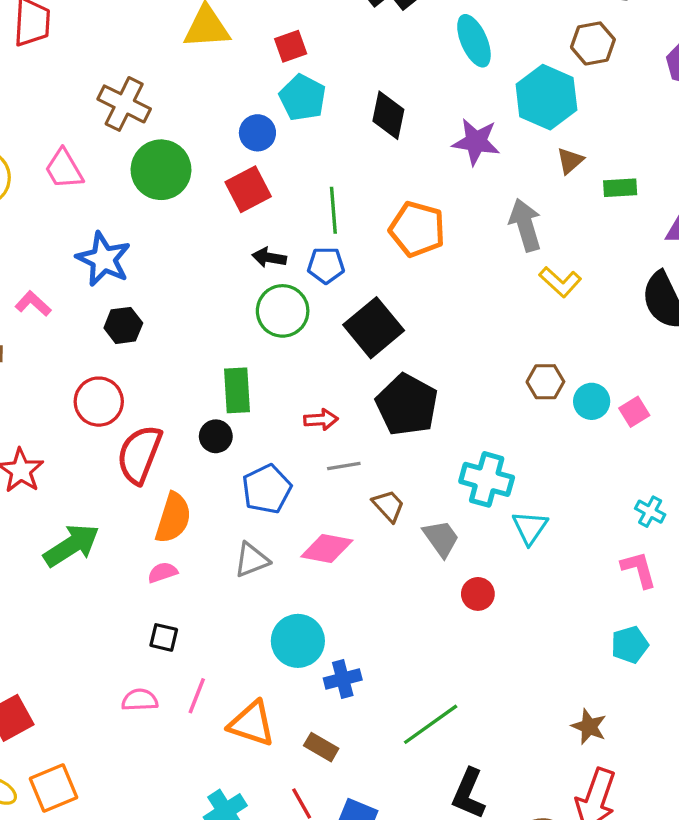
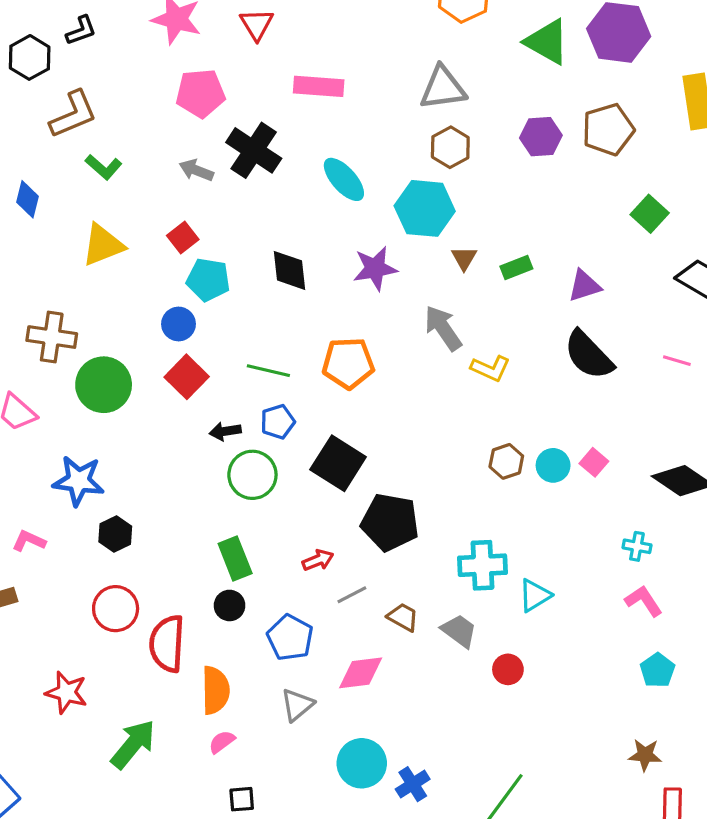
green line: (333, 210) -> (268, 371), turned -54
cyan triangle: (530, 528) -> (535, 595), turned 42

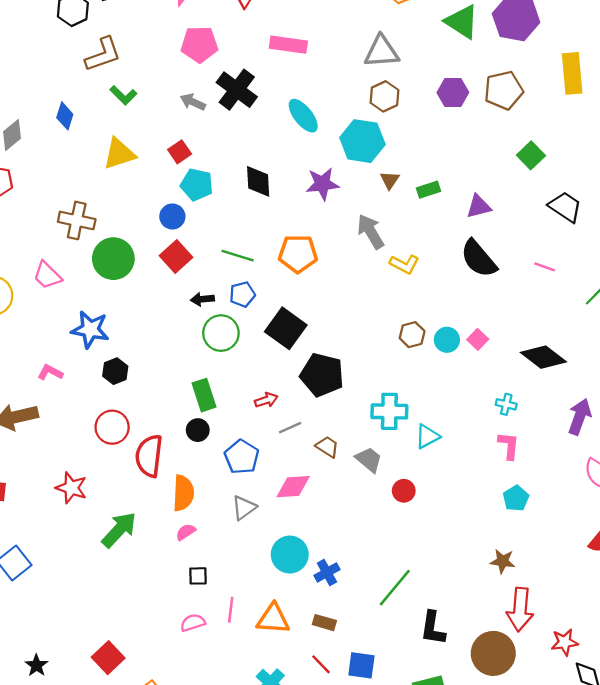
pink L-shape: (644, 601) -> (509, 446), turned 36

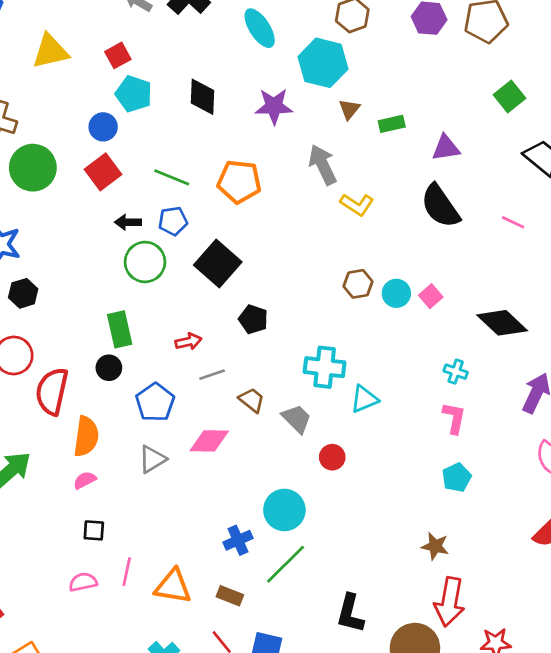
black pentagon: (322, 375) -> (253, 319), size x0.6
cyan circle: (290, 555) -> (284, 510), moved
green line: (395, 588) -> (286, 564), moved

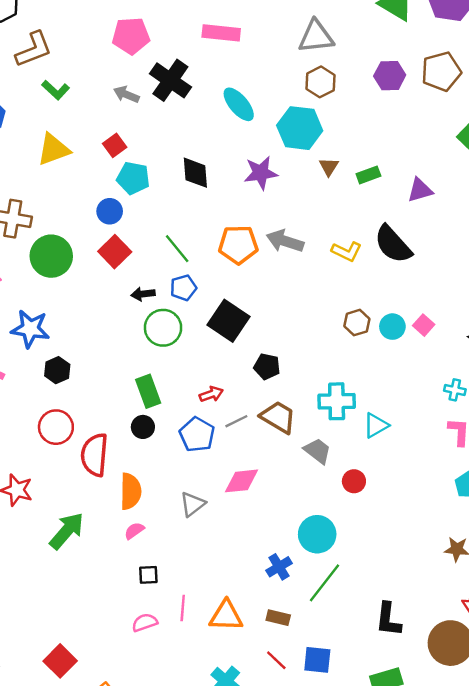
gray arrow: (323, 165) -> (285, 241), moved, turned -39
green line: (172, 177) -> (177, 249), turned 36
black semicircle: (440, 206) -> (393, 244), moved
brown trapezoid: (252, 400) -> (278, 417), moved, size x1.5
blue pentagon: (155, 402) -> (197, 435), moved

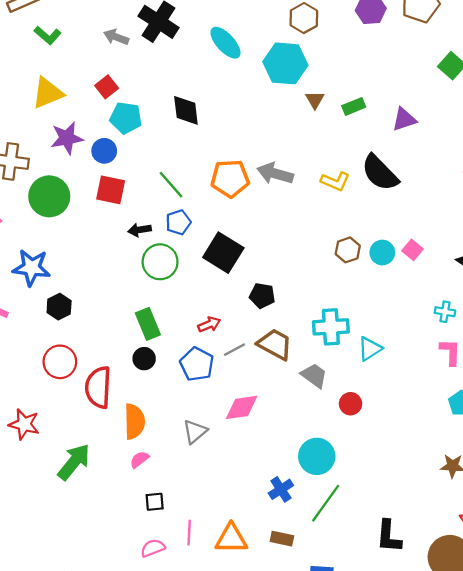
purple star: (261, 173) -> (67, 138), moved
red square: (115, 252) -> (111, 190), turned -32

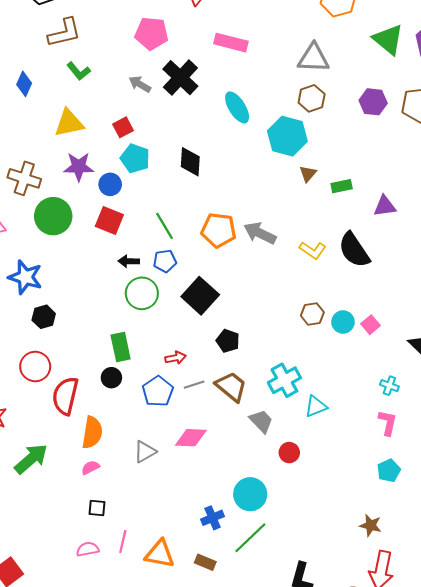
cyan cross: (331, 327) -> (284, 380), turned -36

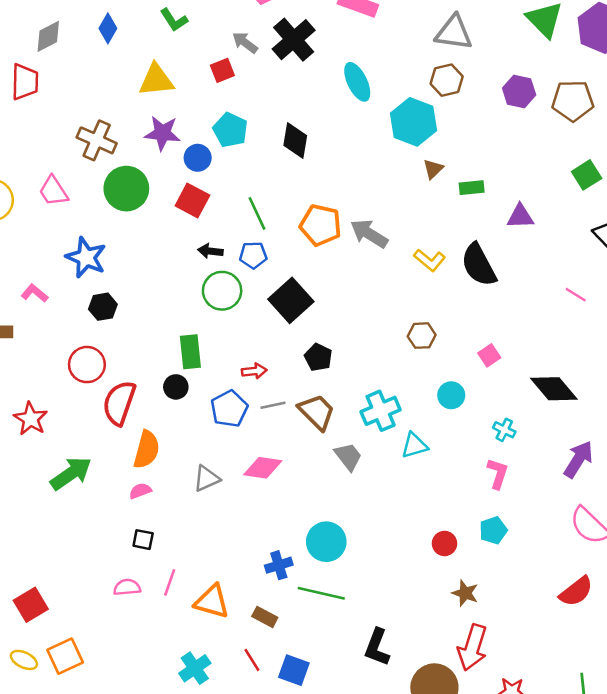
red square: (123, 127) -> (222, 70), moved
cyan circle: (343, 322) -> (451, 395), moved
red circle: (289, 453) -> (444, 543), moved
green line: (250, 538) -> (321, 593), turned 51

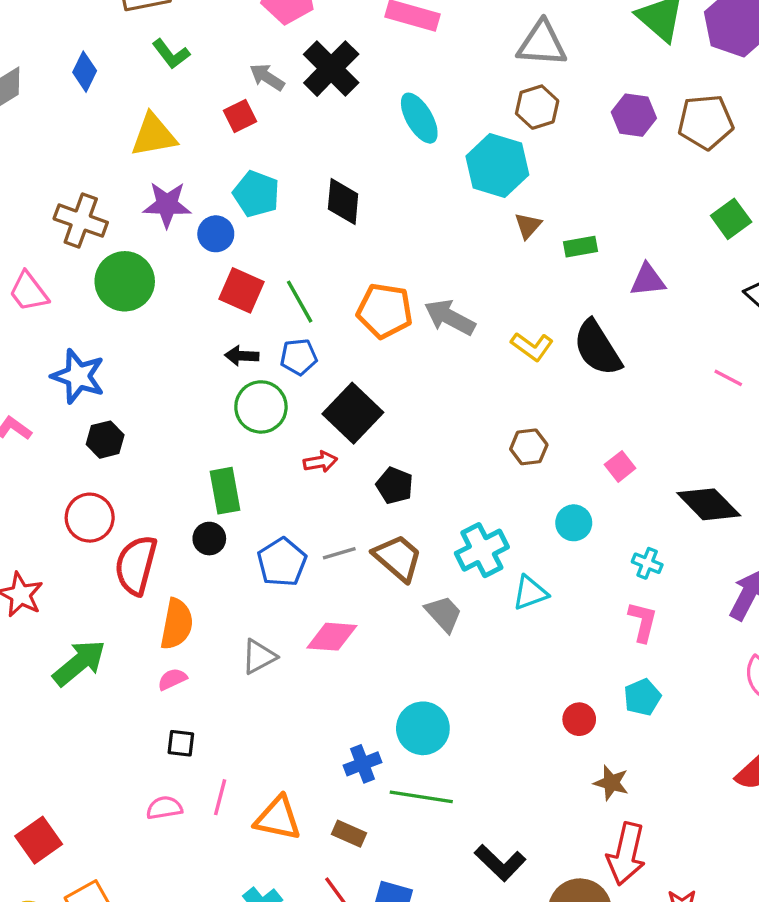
red square: (192, 200) -> (242, 290), moved
red arrow: (254, 371) -> (320, 462), moved
black L-shape: (377, 647) -> (500, 863), turned -63

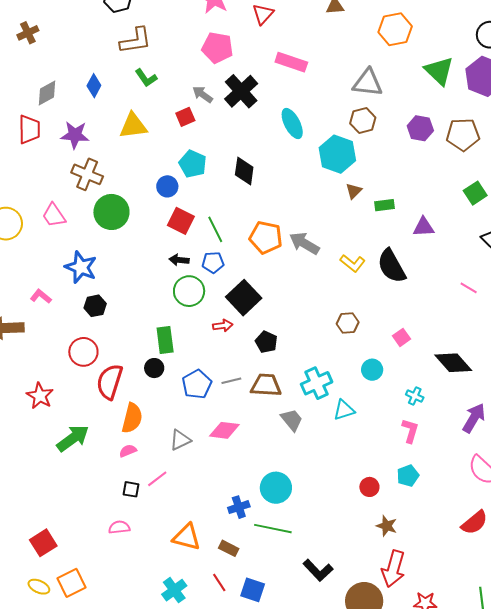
purple star: (167, 205) -> (75, 135), moved
brown trapezoid: (398, 558) -> (266, 385), turned -40
pink line: (220, 797) -> (157, 479), moved, turned 35

